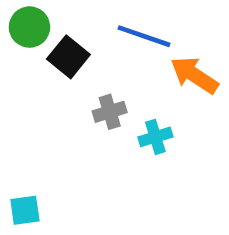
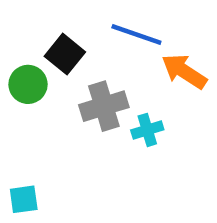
green circle: (29, 27) -> (28, 84), moved
gray cross: (110, 112) -> (104, 106), size x1.5

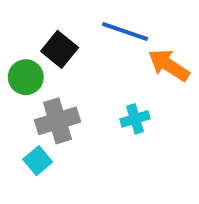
gray cross: (104, 106) -> (58, 121), moved
cyan square: (24, 199) -> (38, 161), moved, turned -32

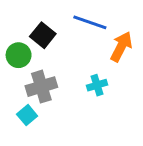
orange arrow: (169, 65) -> (121, 47), turned 84

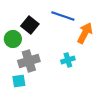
cyan square: (27, 115) -> (19, 81), turned 32

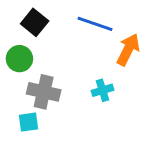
black square: (30, 25) -> (35, 22), moved
gray cross: (29, 61) -> (44, 92), turned 30

